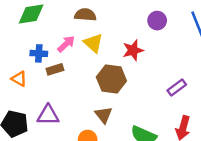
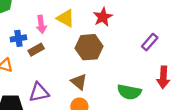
pink arrow: (66, 44) -> (41, 24), turned 138
brown triangle: (104, 115) -> (79, 82), moved

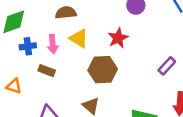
blue cross: (18, 38) -> (28, 46), moved
brown rectangle: (36, 50) -> (47, 71), turned 49

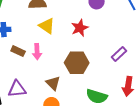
pink arrow: (53, 44) -> (37, 52), moved
brown hexagon: (103, 70) -> (77, 63), moved

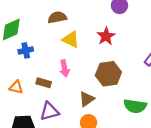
brown rectangle: (18, 51) -> (44, 83), moved
brown triangle: (53, 83) -> (87, 99), turned 49

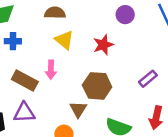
brown rectangle: (44, 83) -> (25, 80), size x1.5
brown triangle: (87, 99) -> (78, 109), moved, turned -35

